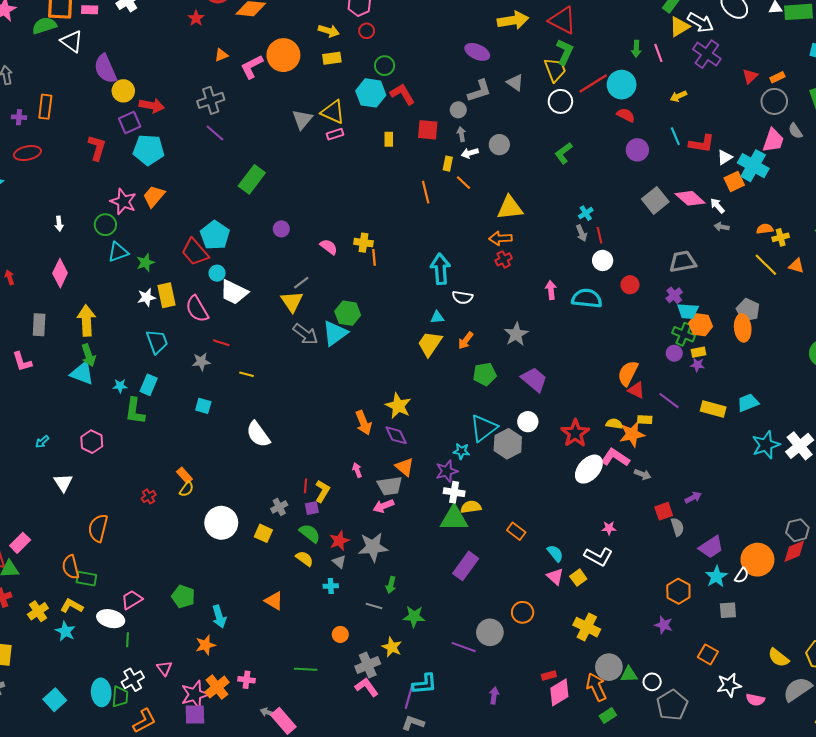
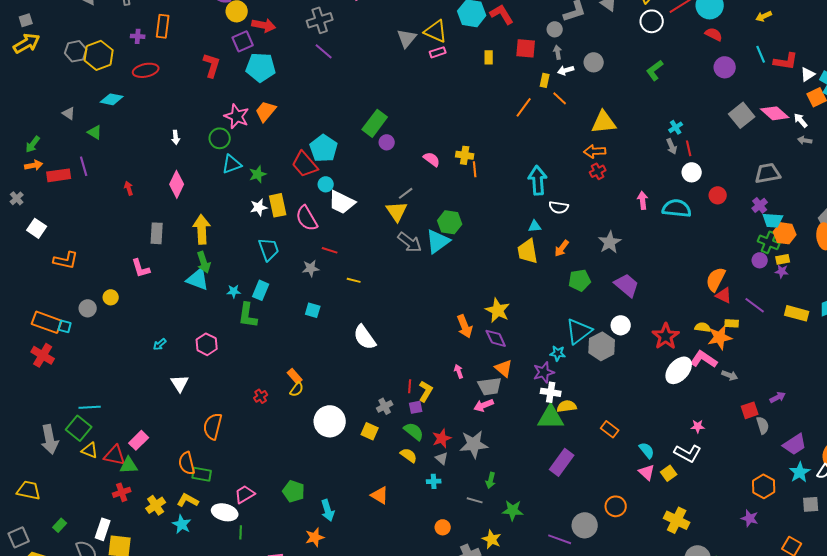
green rectangle: (252, 179) -> (375, 123), moved
orange line: (426, 192) -> (524, 107), turned 50
yellow trapezoid: (430, 344) -> (528, 251), turned -44

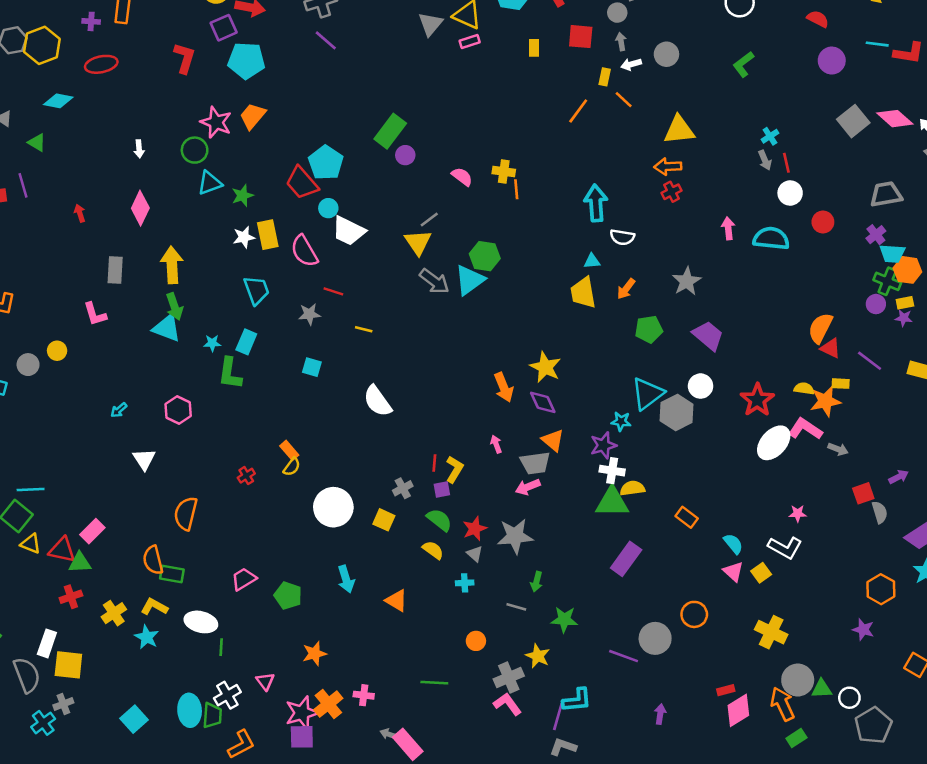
cyan line: (761, 54) -> (877, 44), turned -60
pink trapezoid: (245, 494) -> (244, 579), moved
cyan arrow: (328, 510) -> (346, 579), moved

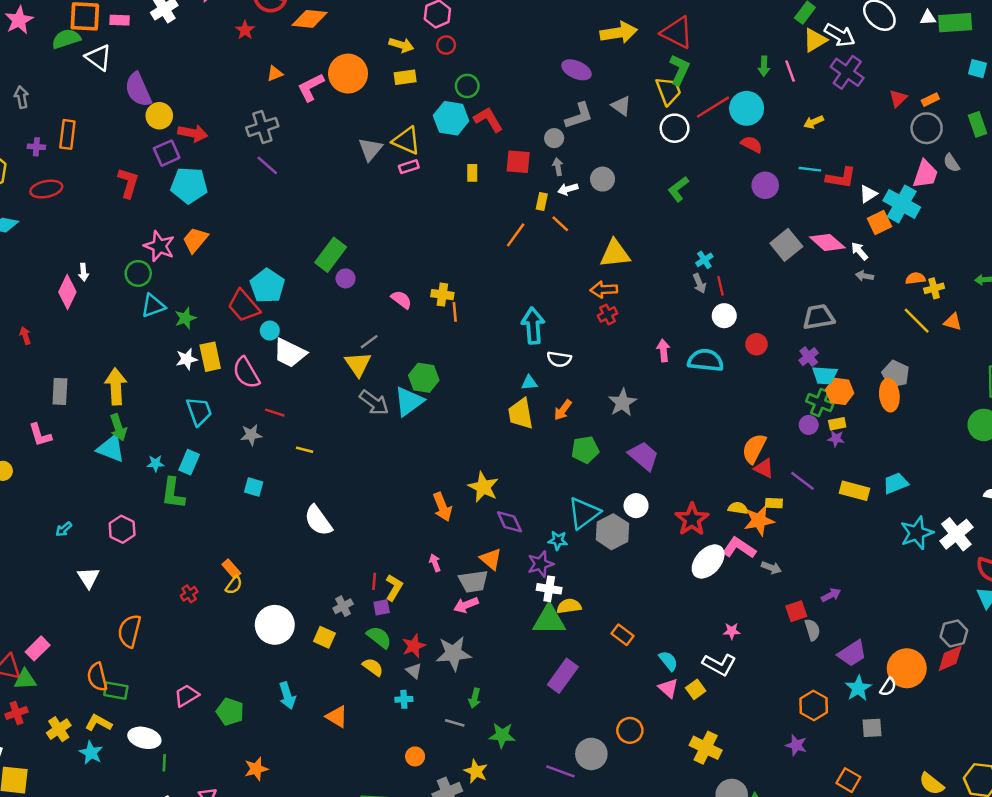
pink diamond: (140, 208) -> (67, 292), moved
purple diamond: (543, 402) -> (509, 522), moved

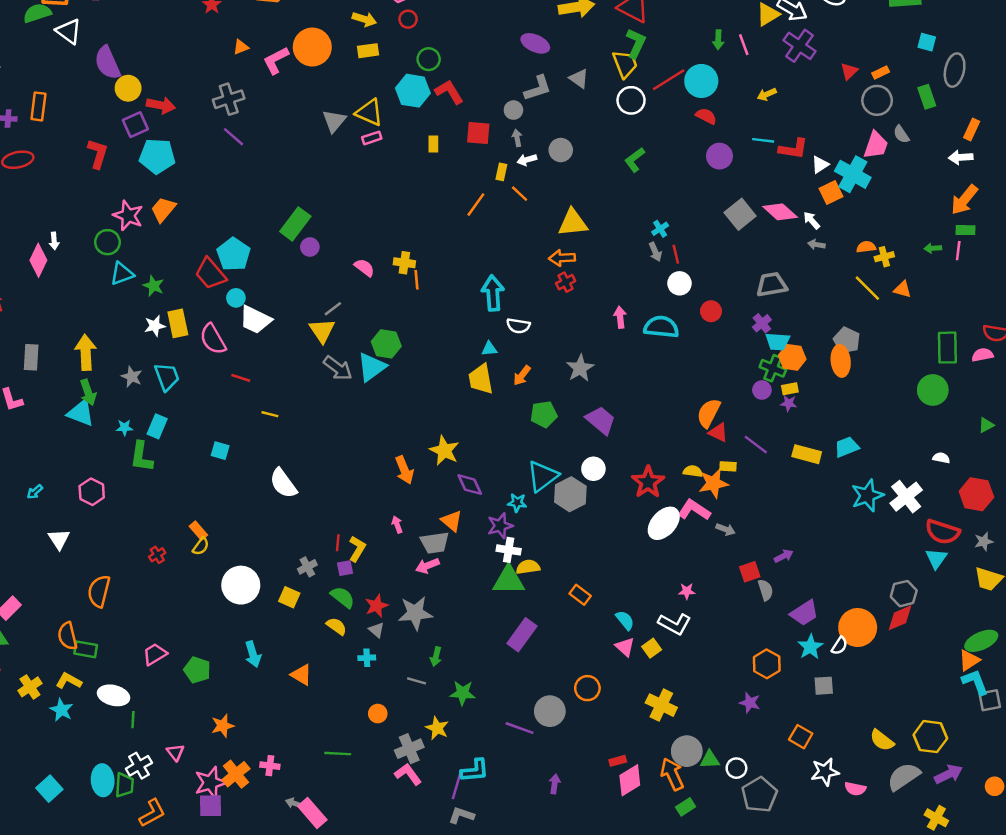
green star: (185, 318) -> (154, 286), turned -30
gray star: (251, 435) -> (132, 377), moved, turned 30

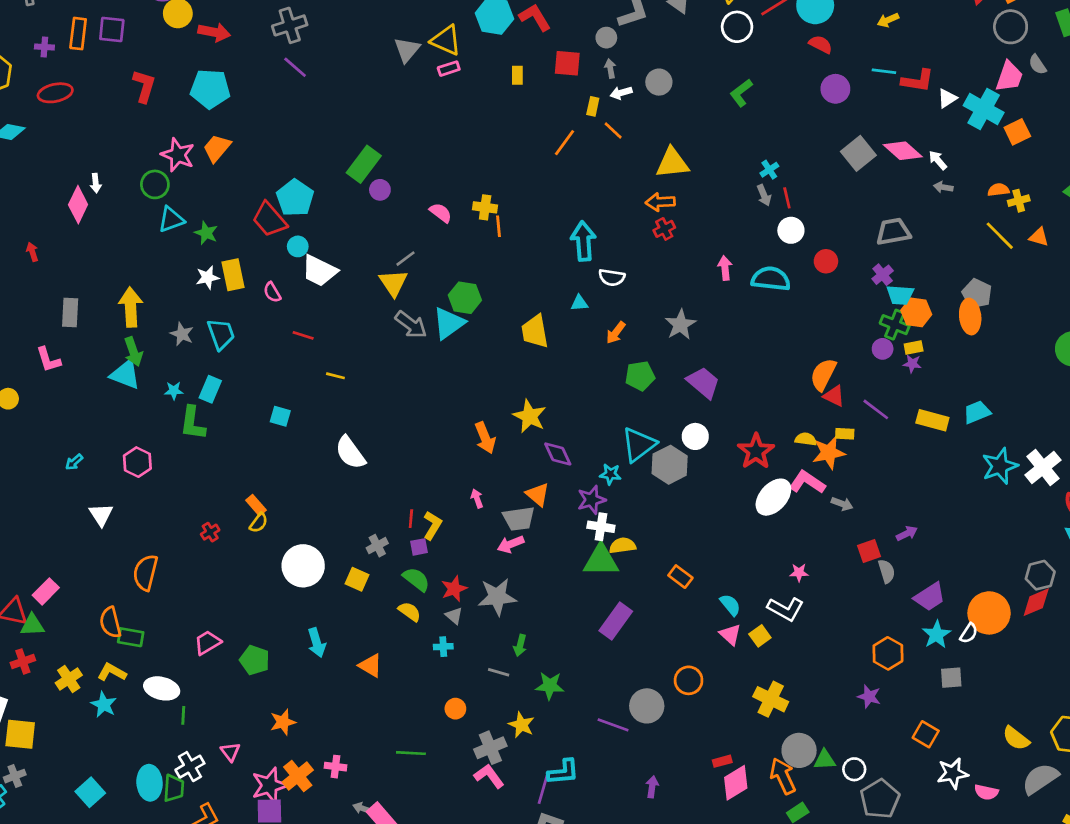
purple square: (135, 125) -> (112, 29), moved, turned 30
orange square: (831, 192) -> (1017, 132), moved
pink semicircle: (213, 339) -> (272, 292), size x0.6
yellow trapezoid: (481, 379) -> (535, 331), moved

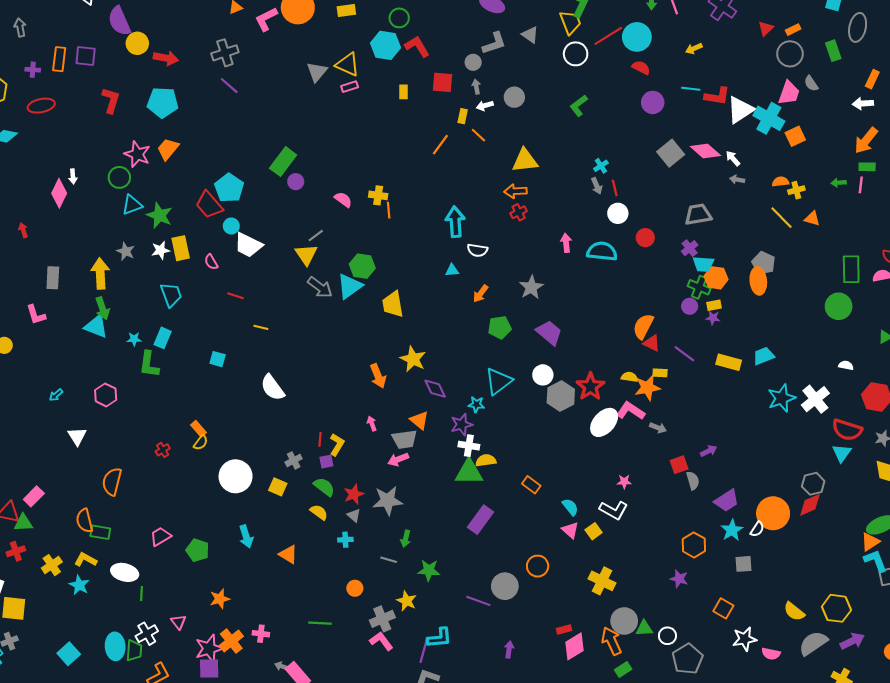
white triangle: (947, 98) -> (740, 110), size x1.8
green star: (206, 233) -> (159, 215), size x1.4
yellow trapezoid: (535, 331) -> (393, 304), moved
gray star: (182, 334) -> (126, 251), moved
gray hexagon: (670, 465) -> (561, 396), moved

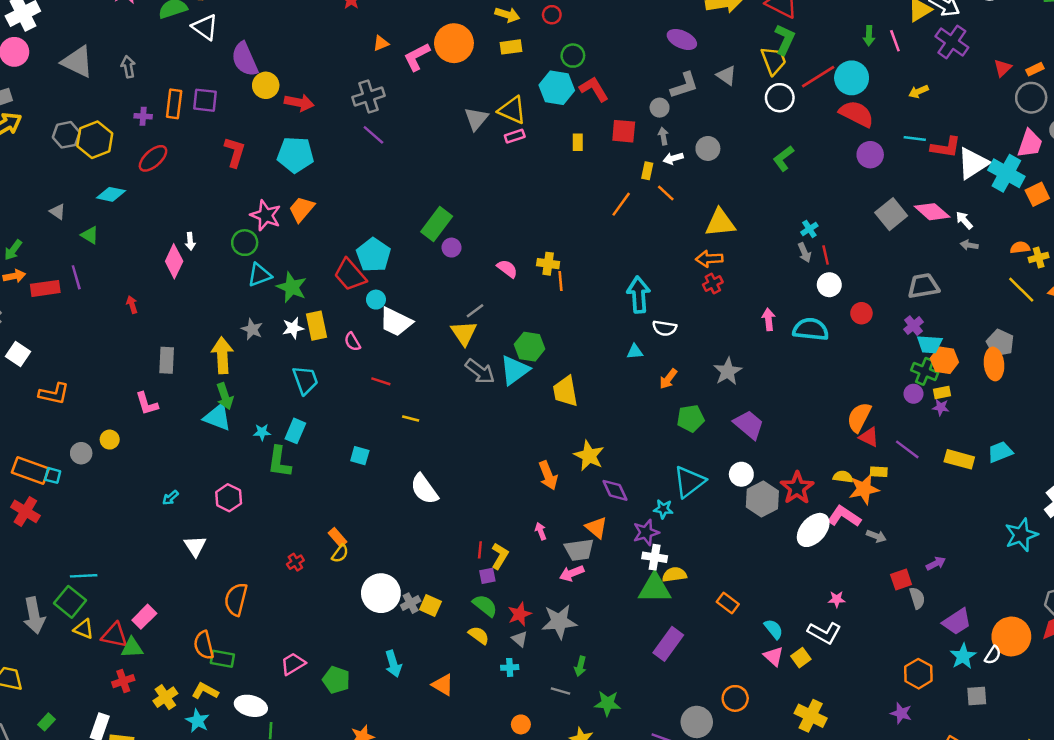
red semicircle: (641, 68) -> (857, 114), size x1.6
red ellipse: (41, 106) -> (153, 158), turned -30
cyan star: (782, 398) -> (1021, 535), moved
gray cross: (294, 460) -> (411, 603), moved

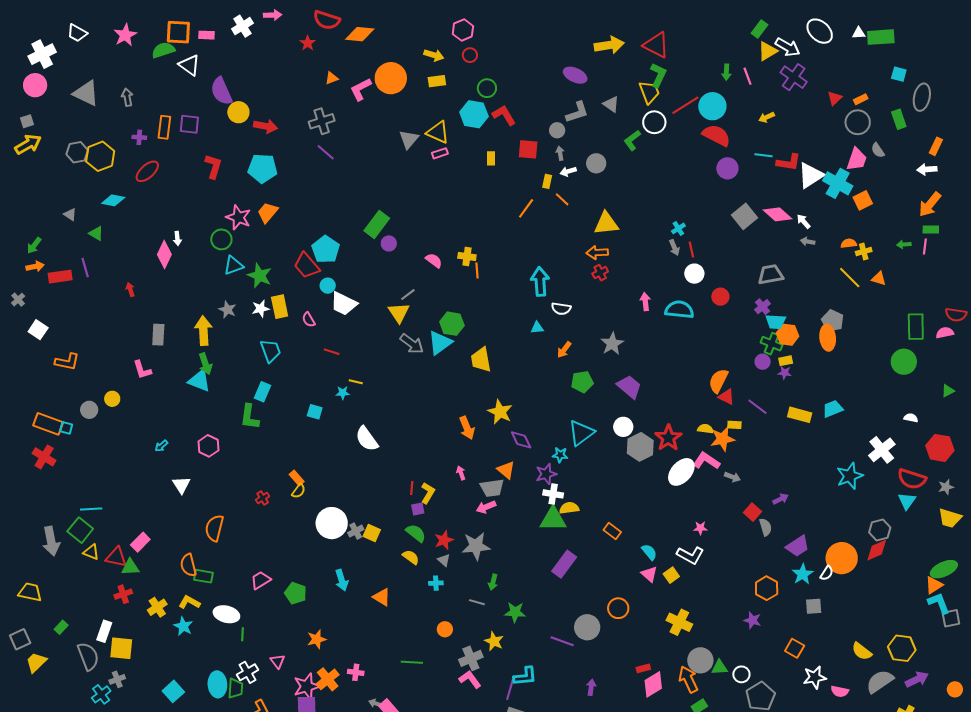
green L-shape: (783, 158) -> (632, 140), moved
cyan star: (262, 432) -> (343, 393), moved
red square: (901, 580) -> (753, 512), turned -30

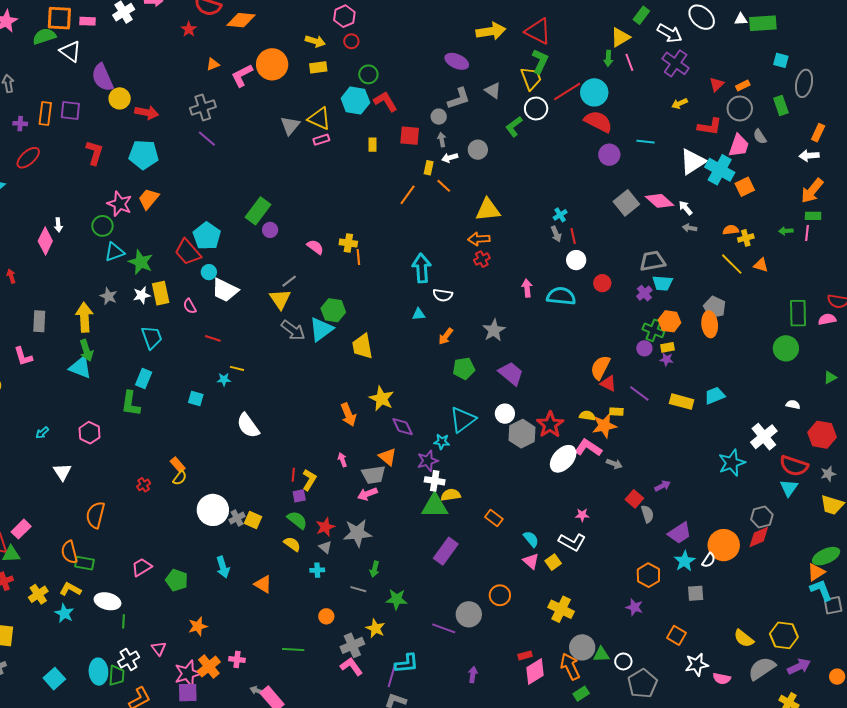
yellow triangle: (768, 51) -> (620, 37), moved
yellow arrow: (767, 117) -> (680, 103), moved
red L-shape: (789, 162) -> (710, 127), moved
cyan trapezoid: (776, 322) -> (662, 283), moved

